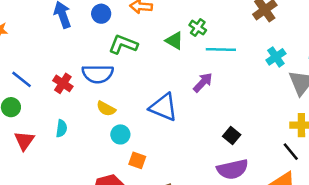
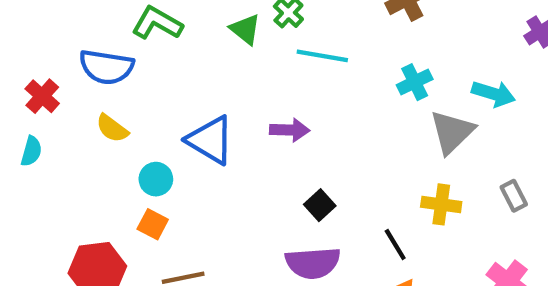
purple arrow: (203, 82) -> (290, 130), moved, turned 40
red cross: (63, 83) -> (42, 96), moved
cyan circle: (120, 134) -> (156, 179), moved
black line: (291, 152) -> (395, 244), moved

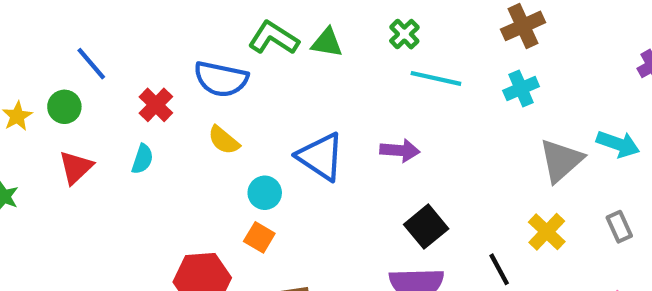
green triangle: (245, 29) -> (327, 43), moved, turned -32
cyan cross: (415, 82) -> (521, 89), moved
cyan arrow: (493, 94) -> (618, 144), moved
yellow cross: (441, 204) -> (547, 232), turned 33
black square: (320, 205) -> (426, 227), size x1.4

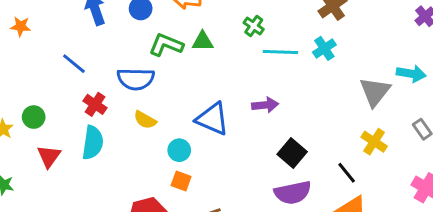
blue line: (91, 64) -> (74, 64), moved
cyan cross: (521, 89) -> (324, 48), moved
cyan semicircle: (142, 159) -> (93, 143), size x1.6

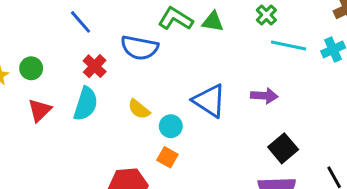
yellow semicircle: (145, 120) -> (139, 109), moved

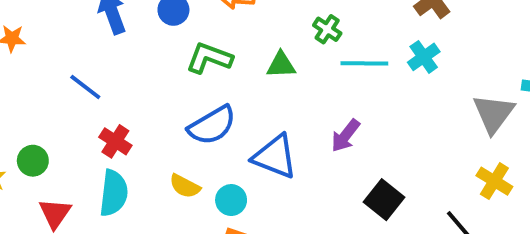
green triangle: (213, 22) -> (281, 65), moved
blue semicircle: (140, 48) -> (212, 125), moved, turned -30
purple arrow: (264, 96) -> (346, 136), turned 135

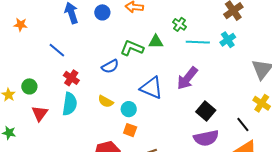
green L-shape: (209, 58) -> (132, 48), moved
blue semicircle: (212, 125) -> (110, 66), moved, size x0.7
purple arrow: (346, 136) -> (187, 78), size x1.4

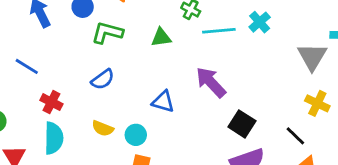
green L-shape: (132, 48) -> (107, 33), moved
purple arrow: (187, 78) -> (211, 82), turned 105
blue triangle: (151, 88) -> (163, 102), size x0.7

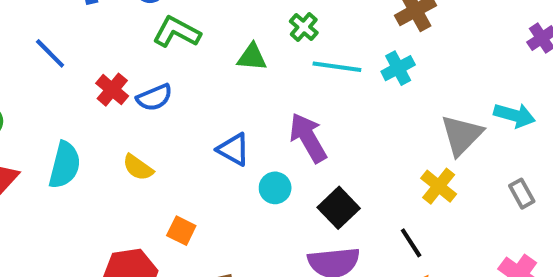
red cross: (51, 102) -> (112, 90), moved
yellow cross: (317, 103) -> (439, 186), moved
cyan circle: (136, 135) -> (275, 188), moved

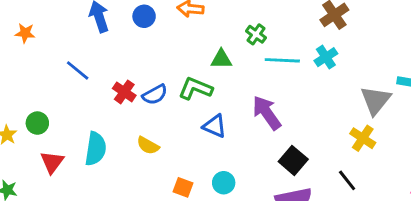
green L-shape: (177, 32) -> (195, 89), moved
cyan circle: (275, 188) -> (224, 183), moved

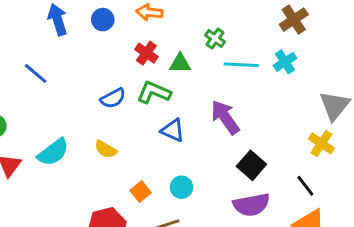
red cross: (124, 92) -> (146, 53), moved
cyan semicircle: (96, 149) -> (53, 152), turned 44
orange square: (183, 187) -> (141, 192), turned 30

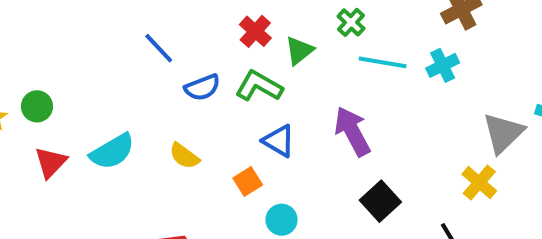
green triangle: (180, 63) -> (299, 51), turned -45
blue line: (36, 73) -> (159, 48), moved
orange square: (141, 192) -> (248, 181), moved

